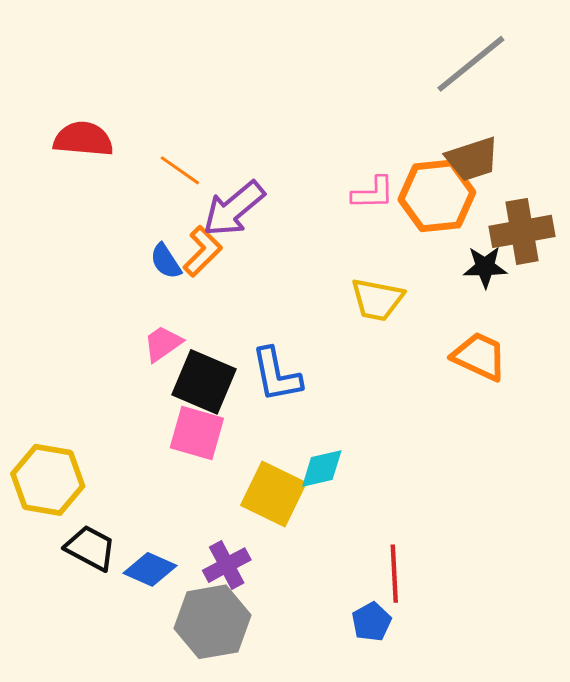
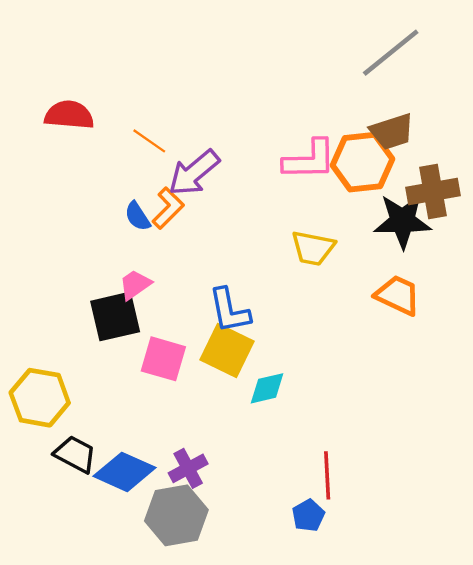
pink L-shape: (373, 193) -> (309, 160), size x1.5
black star: (485, 267) -> (402, 221), size x1.6
black square: (204, 382) -> (115, 316), moved, turned -36
yellow square: (274, 494) -> (227, 351), moved
blue diamond: (150, 569) -> (125, 472), size x1.4

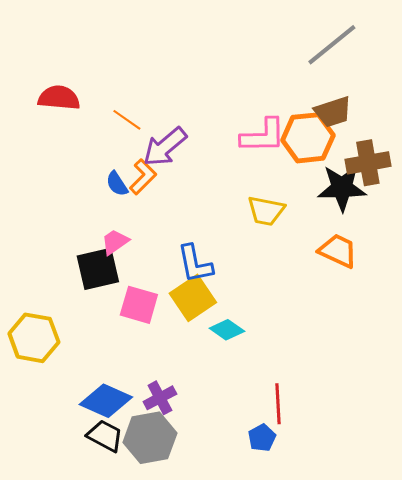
yellow square: (227, 351) -> (193, 298), turned 30
cyan diamond: (267, 388) -> (227, 330), turned 48
black trapezoid: (75, 454) -> (105, 436), moved

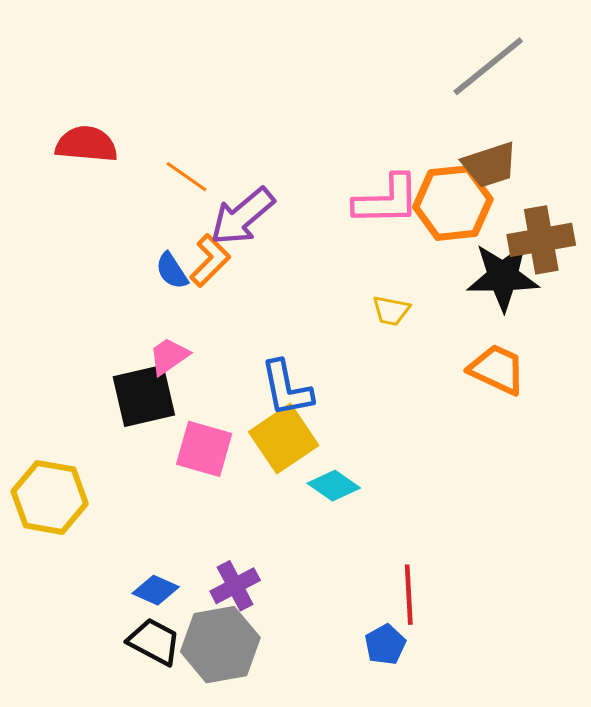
yellow trapezoid: (266, 211) -> (391, 311), size x0.7
blue diamond: (106, 401) -> (156, 590), size x0.6

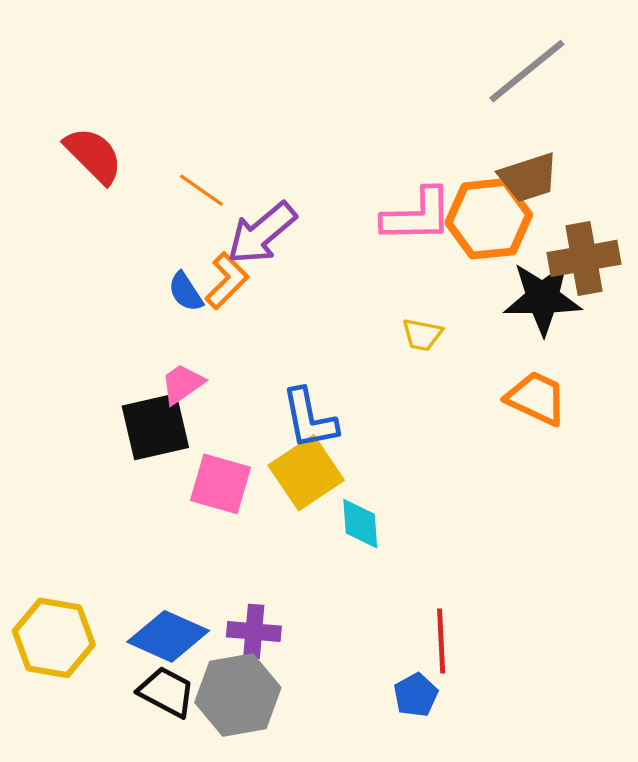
red semicircle: (86, 144) -> (93, 155), turned 40
cyan diamond: (334, 486) -> (360, 524), turned 51
yellow hexagon: (50, 497) -> (54, 638), moved
purple cross: (235, 586) -> (254, 632), turned 33
blue diamond: (156, 590) -> (168, 636), size x1.6

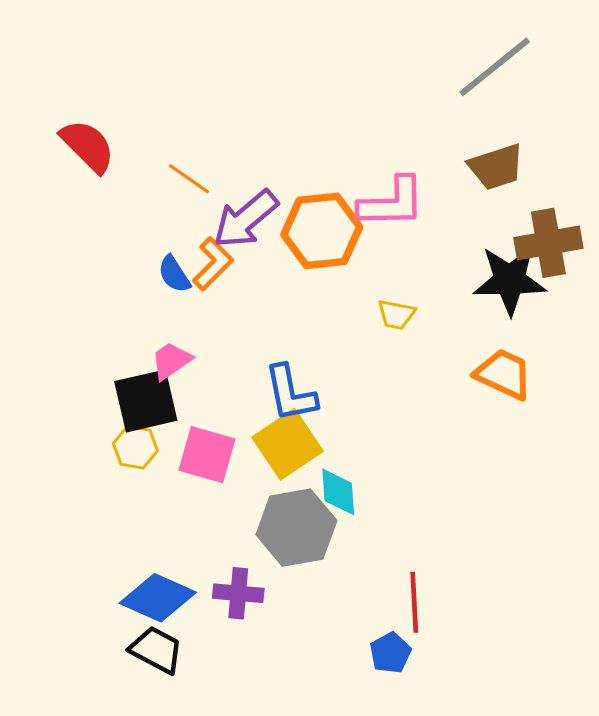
orange hexagon: (489, 219) -> (322, 231), moved
yellow hexagon: (54, 638) -> (135, 447), moved, size x0.6
gray hexagon: (238, 695) -> (296, 528), moved

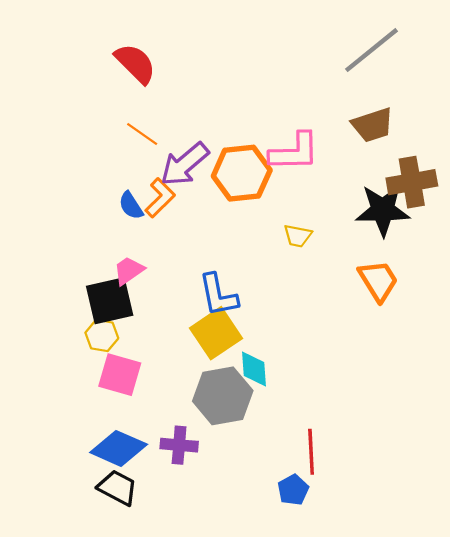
red semicircle: (88, 146) -> (135, 63), moved
orange trapezoid: (504, 374) -> (378, 281), turned 33
pink square: (207, 455) -> (120, 375), moved

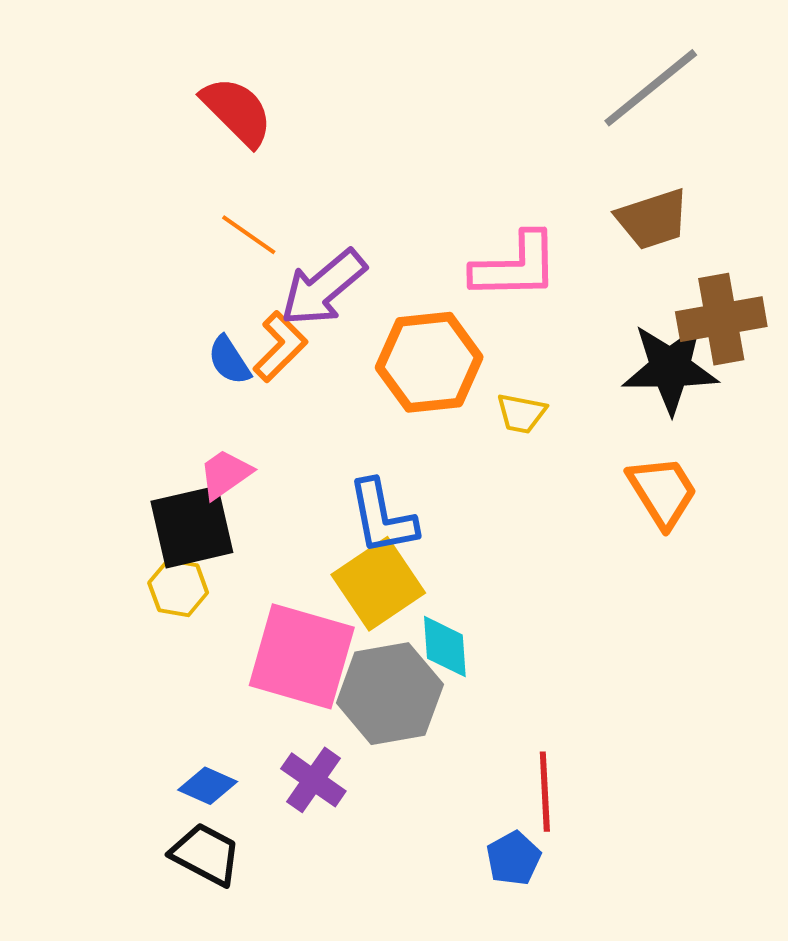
orange hexagon: (242, 173) -> (429, 362), moved
pink square: (120, 375) -> (302, 656), moved, size x1.4
purple cross: (179, 445) -> (313, 780), turned 30
blue diamond: (119, 448) -> (208, 786), size x0.6

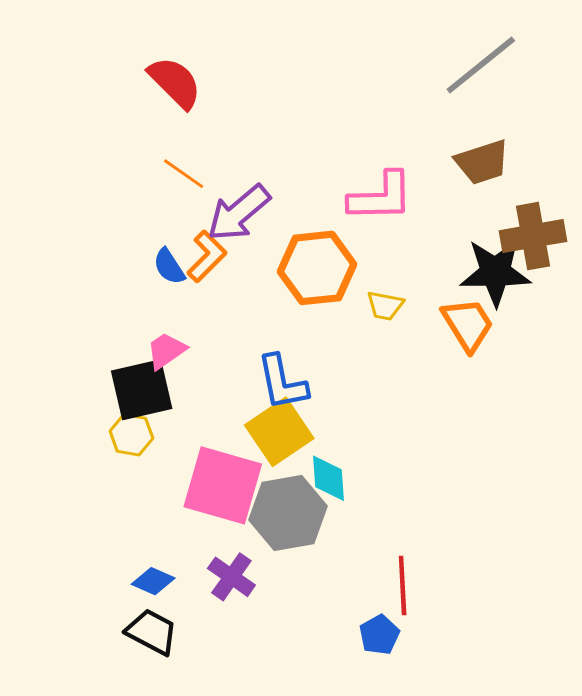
orange trapezoid: (662, 492) -> (468, 325), moved

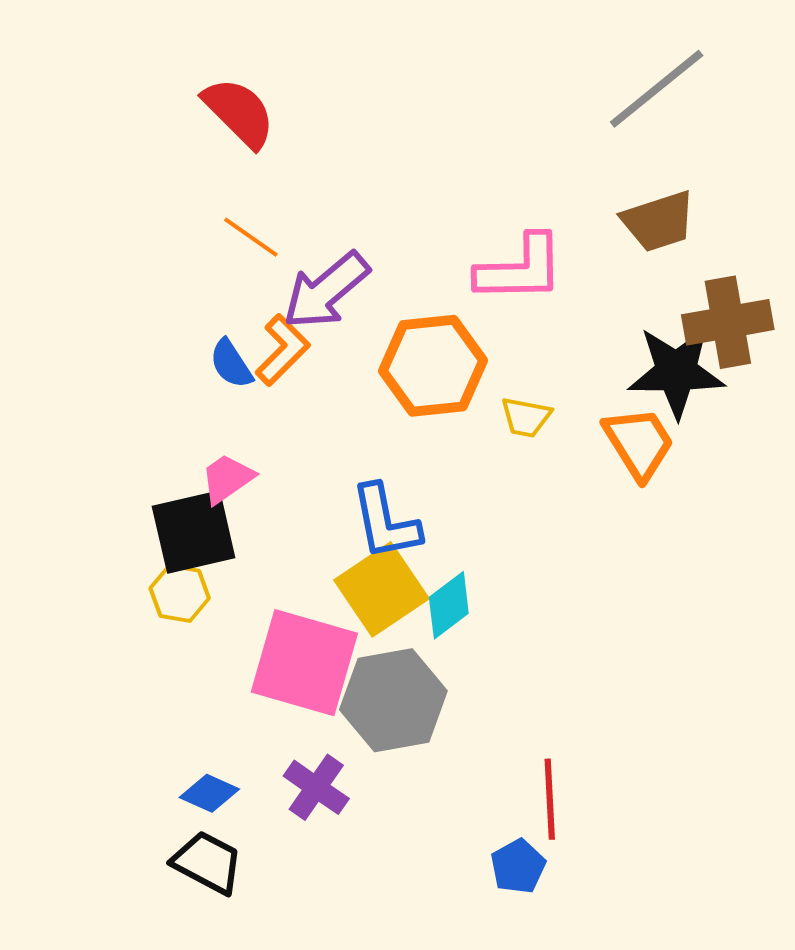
cyan diamond: (329, 478) -> (449, 605), moved, turned 57

